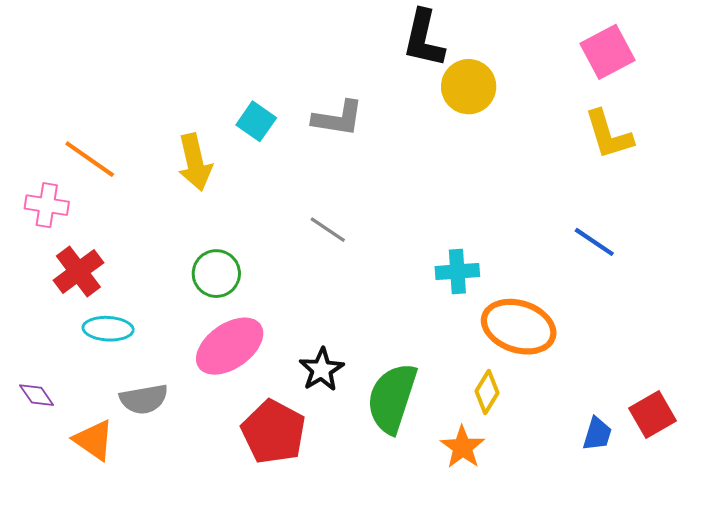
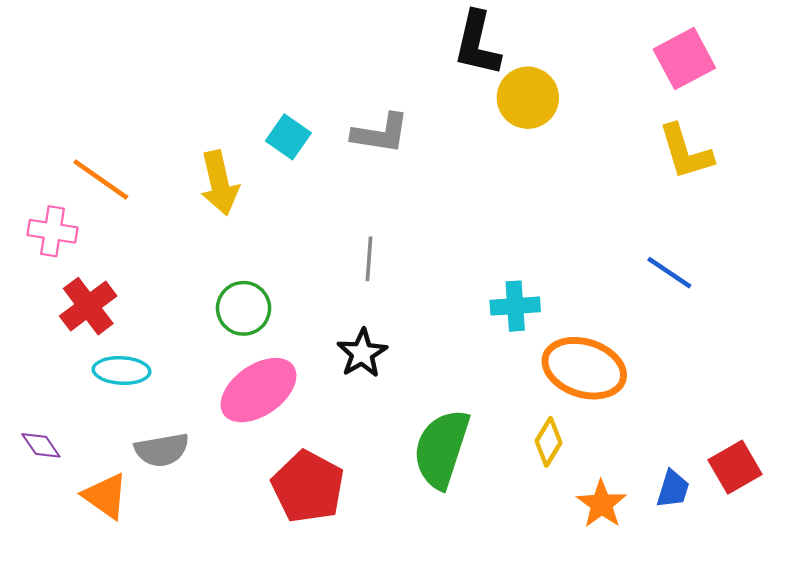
gray line: (328, 230) -> (369, 259), turned 60
black star: (322, 370) -> (362, 353), moved
orange star: (462, 447) -> (602, 504), moved

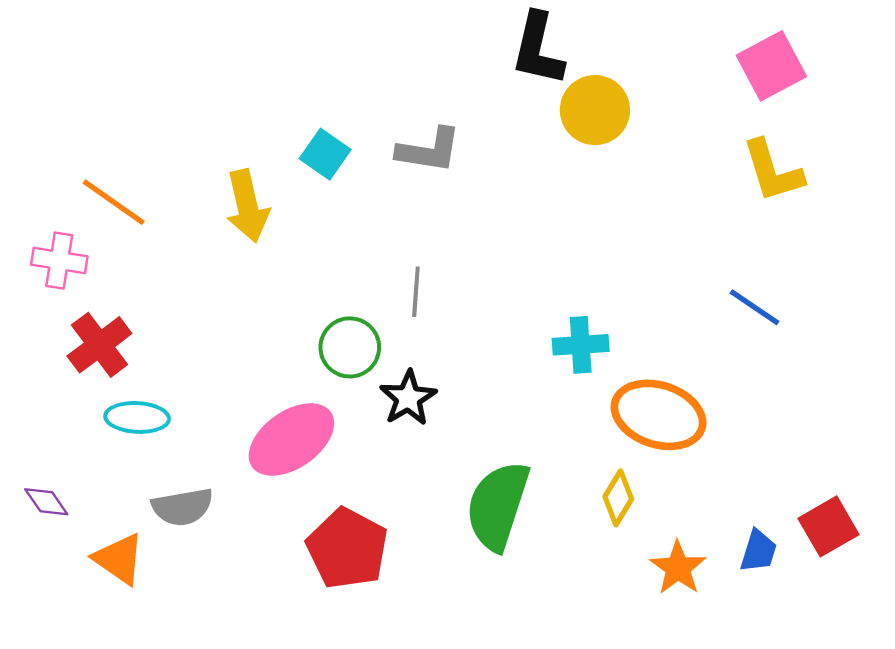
green circle: (244, 308) -> (350, 347), moved

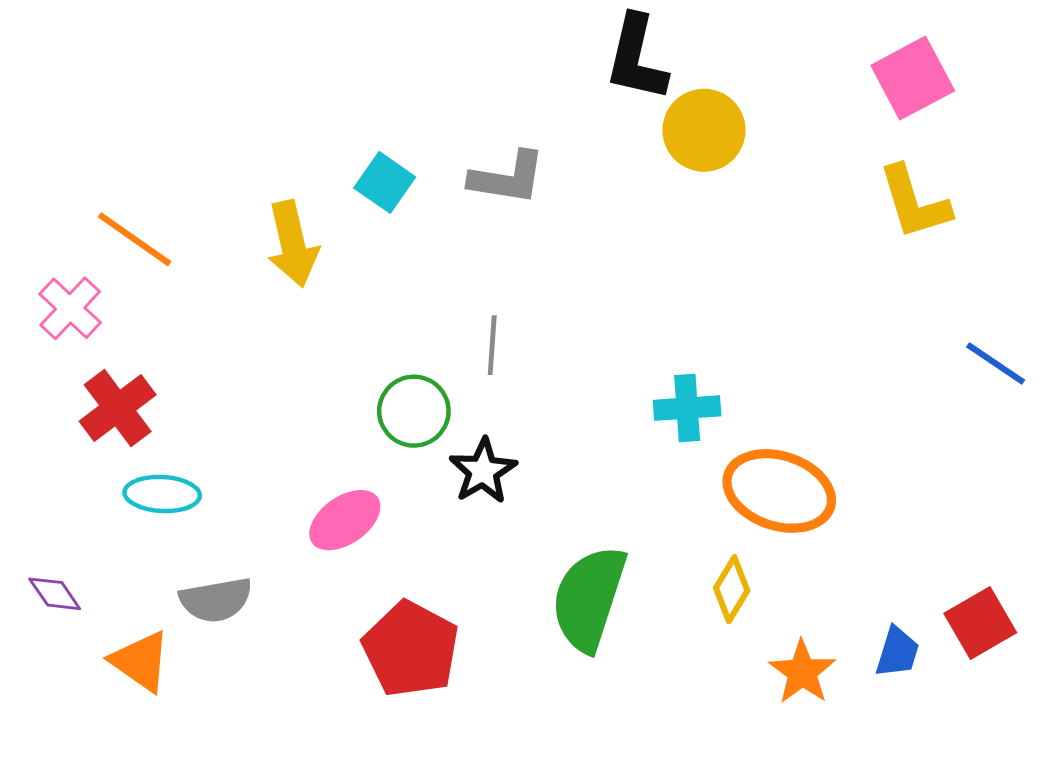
pink cross: (59, 261) -> (70, 308), turned 34
blue line: (754, 307) -> (996, 364), moved
pink ellipse: (291, 440) -> (345, 520), size x0.7

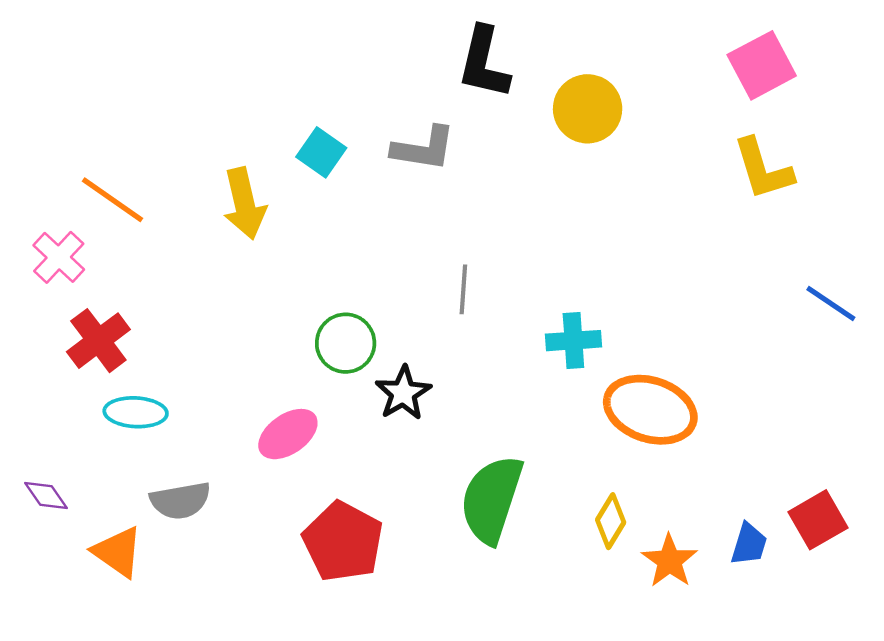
black L-shape: (636, 58) -> (484, 63), moved
gray line: (492, 345) -> (463, 289), moved
yellow diamond: (732, 589) -> (611, 521), moved

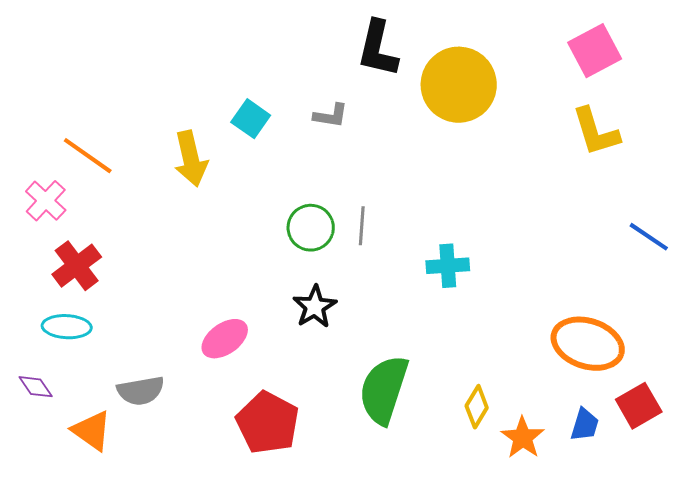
yellow circle: (588, 109) -> (459, 85), size x1.4
gray L-shape: (424, 149) -> (331, 116), size x0.7
green circle: (346, 343) -> (311, 228), moved
orange ellipse: (650, 410) -> (588, 344), moved
cyan ellipse: (136, 412) -> (67, 327), moved

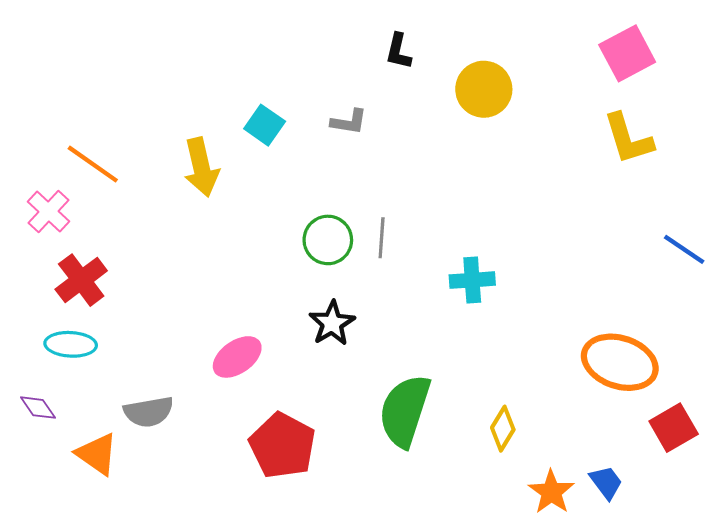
black L-shape: (378, 49) -> (398, 51), size x0.6
yellow circle: (459, 85) -> (484, 89), size x0.7
blue trapezoid: (585, 425) -> (606, 482), moved, turned -54
orange star: (523, 438) -> (551, 492), moved

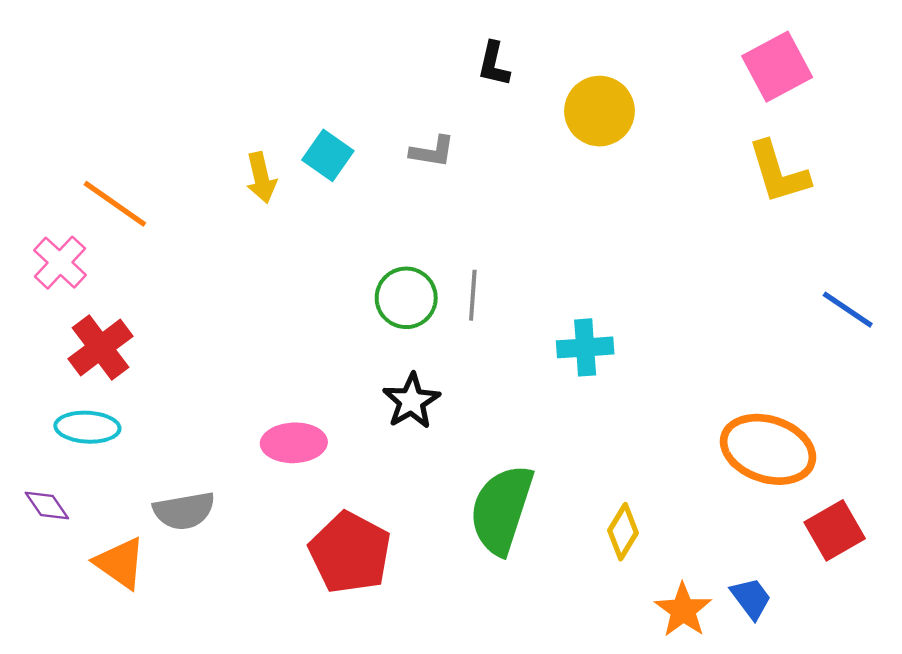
yellow arrow: (201, 167) -> (261, 178), moved, size x0.7
pink ellipse: (237, 357) -> (294, 443), turned 33

